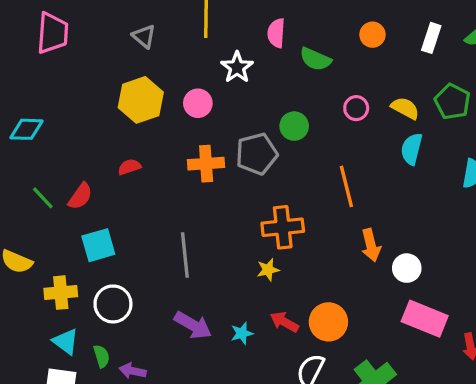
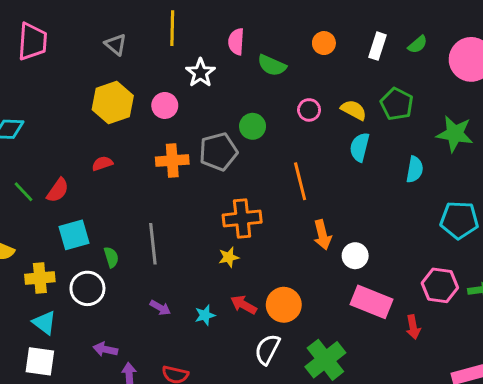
purple arrow: (193, 325) -> (160, 308), size x0.6
green semicircle: (102, 356) -> (111, 257), moved

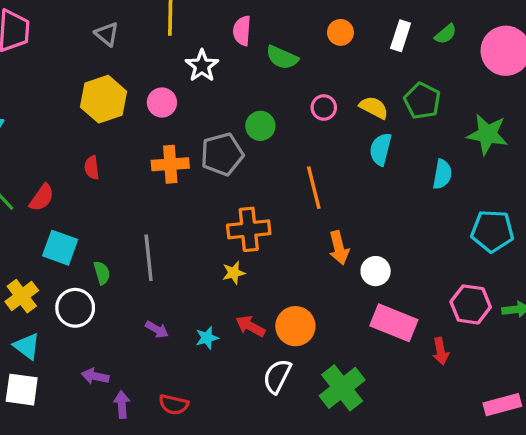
red semicircle: (102, 163) -> (92, 168), turned -78
cyan square: (74, 235) -> (60, 248), turned 36
yellow cross: (40, 278) -> (22, 296), turned -32

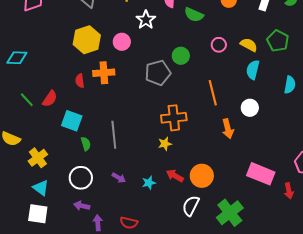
orange cross: (170, 164) -> (104, 73), moved
cyan square: (60, 248) -> (72, 121), moved
white circle: (376, 271) -> (250, 108), moved
white circle: (75, 308) -> (81, 178), moved

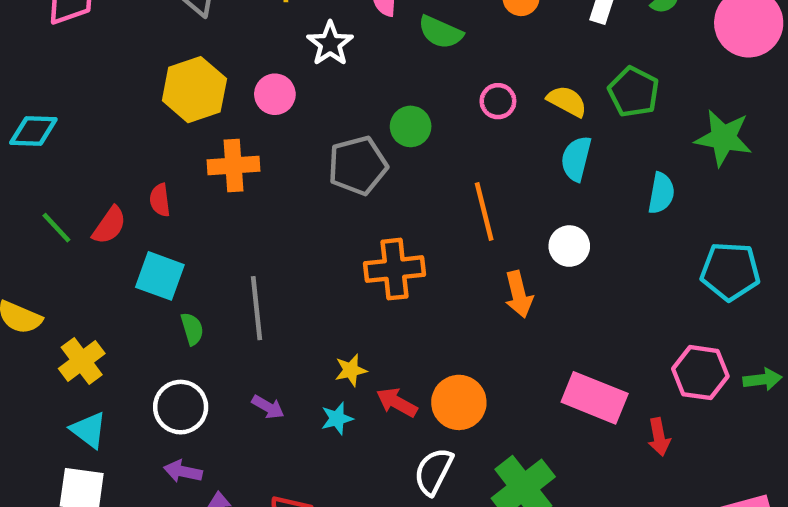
red semicircle: (80, 81) -> (160, 200), moved
yellow star: (165, 144) -> (351, 370), moved

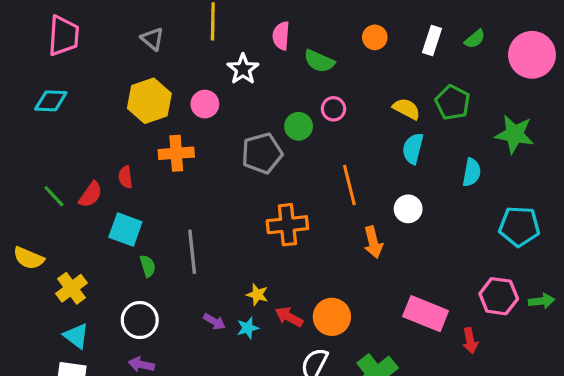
pink circle: (498, 101) -> (333, 109), moved
cyan diamond: (33, 131) -> (51, 101), moved
yellow star: (351, 370) -> (257, 295), turned 30
purple arrow: (268, 407) -> (214, 322), moved

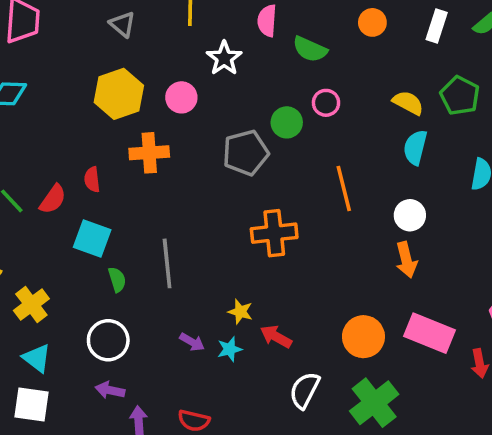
orange arrow: (373, 242) -> (406, 260), moved
orange circle: (332, 317) -> (363, 337), moved

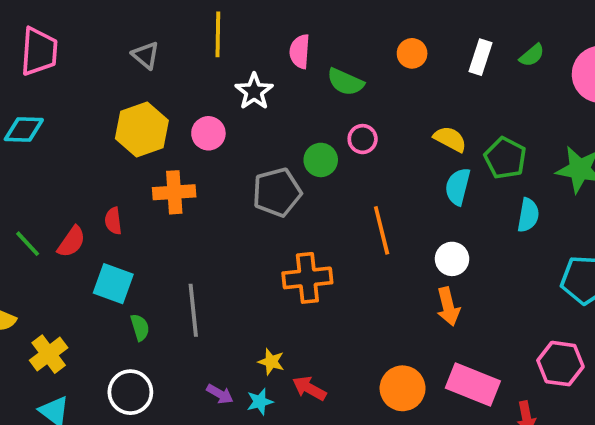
green pentagon: (460, 96) -> (505, 158), moved

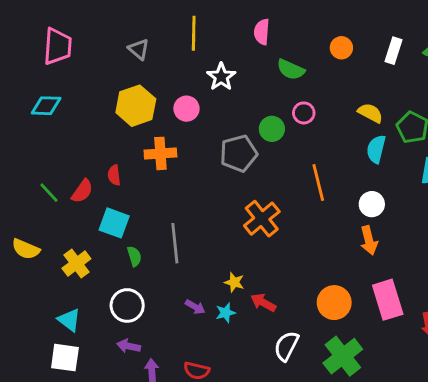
pink semicircle: (300, 51) -> (262, 32), moved
orange cross: (307, 278) -> (262, 219), turned -33
yellow cross: (49, 354) -> (76, 263), moved
pink rectangle: (473, 384) -> (388, 300), turned 51

